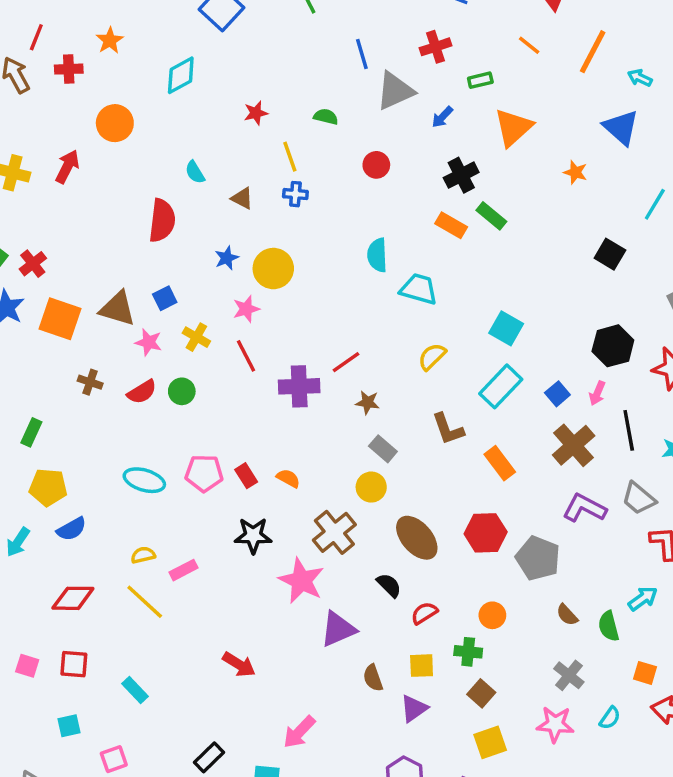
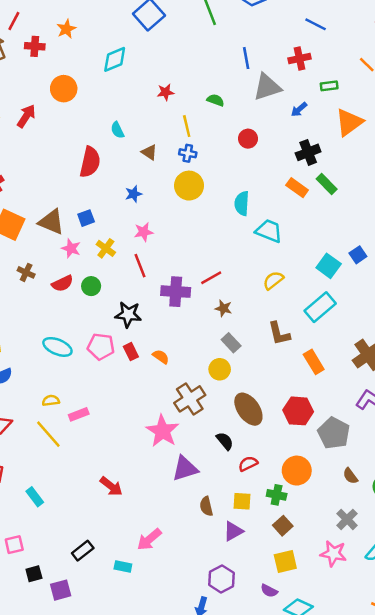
yellow circle: (273, 269) -> (189, 186), moved
blue square: (557, 394) -> (358, 255), moved
black star: (253, 536) -> (128, 314), moved
orange circle: (492, 615) -> (297, 471), size x1.5

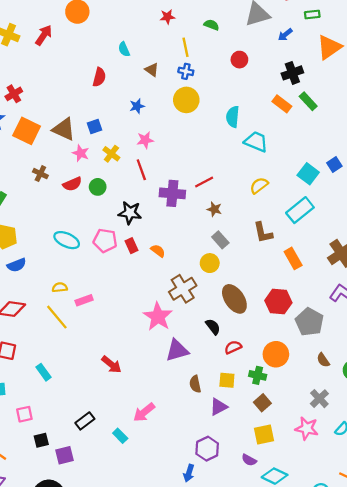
red semicircle: (90, 162) -> (99, 77), size x0.7
cyan rectangle: (123, 567) -> (120, 436), turned 32

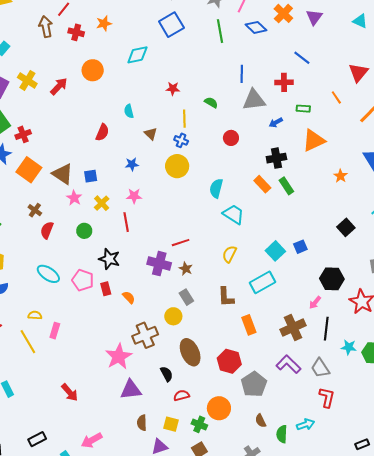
red semicircle: (72, 184) -> (47, 230), moved, turned 126
yellow semicircle: (259, 185) -> (229, 254), turned -36
purple cross: (172, 193) -> (159, 264), moved
pink rectangle: (84, 300) -> (55, 331), turned -63

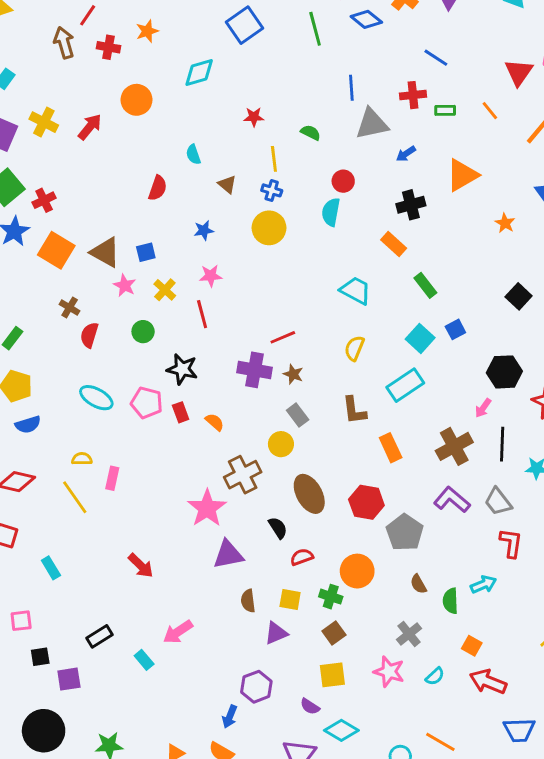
green rectangle: (303, 109) -> (445, 110), moved
green rectangle: (286, 186) -> (425, 285), moved
cyan semicircle: (216, 188) -> (331, 212), moved

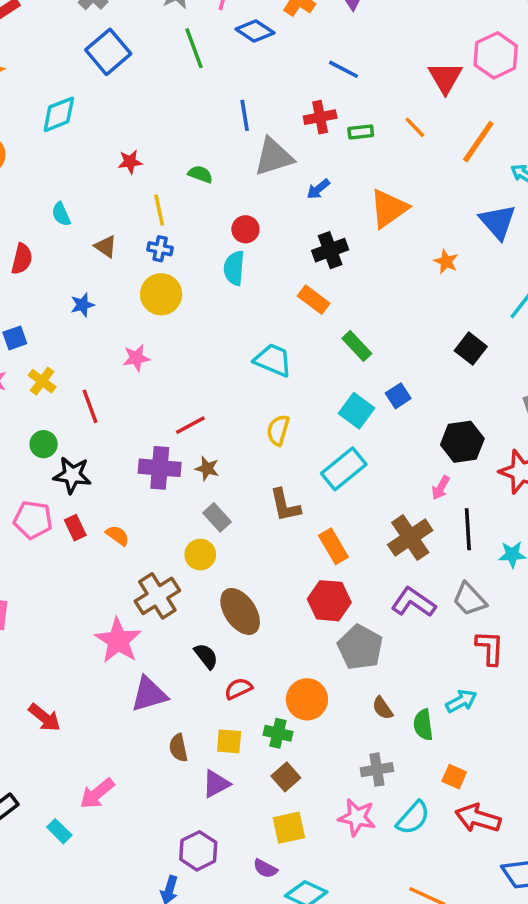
pink star: (211, 276) -> (136, 358), moved
green circle: (143, 332) -> (44, 444), moved
red hexagon: (366, 502) -> (329, 601), moved
gray cross: (409, 634) -> (377, 770), turned 35
cyan semicircle: (435, 676) -> (413, 818), size x1.5

